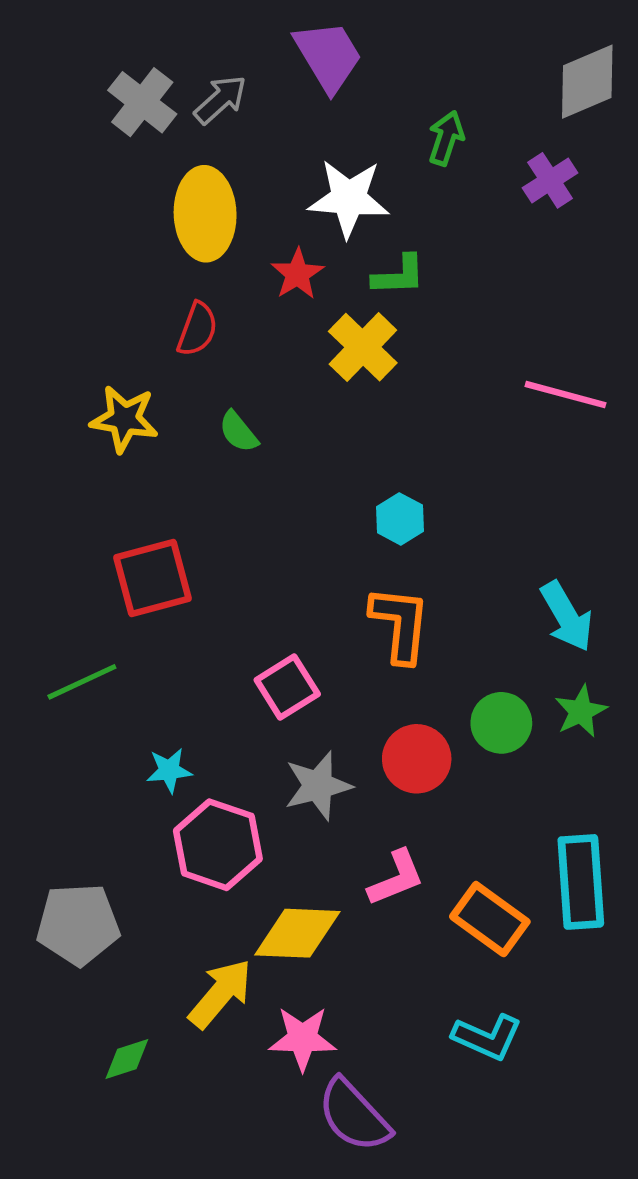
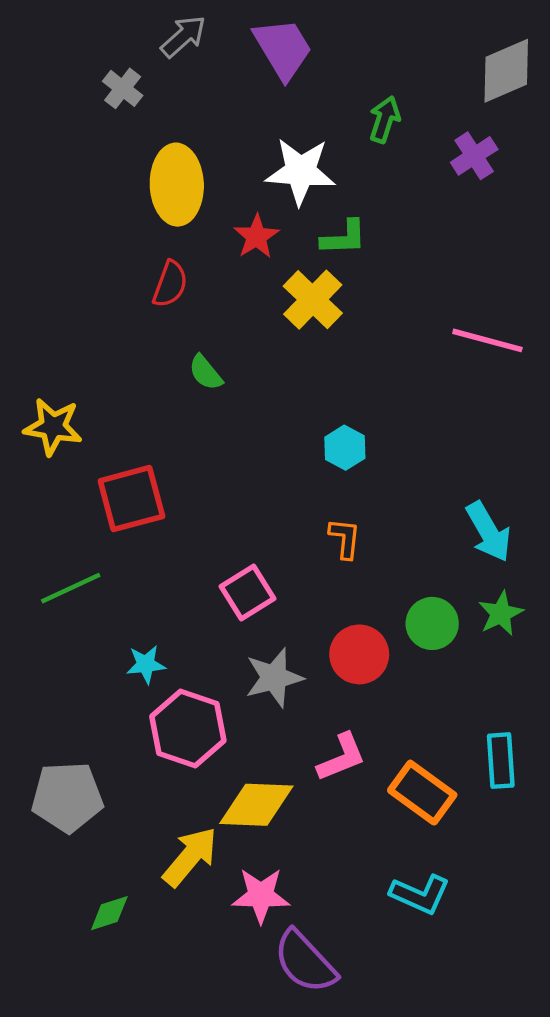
gray arrow: (220, 100) -> (183, 36), moved
gray cross: (142, 102) -> (123, 88), size x0.7
yellow star: (124, 419) -> (53, 427), moved
orange L-shape: (400, 624) -> (345, 538), size x0.6
cyan rectangle: (581, 882) -> (501, 761), size x0.7

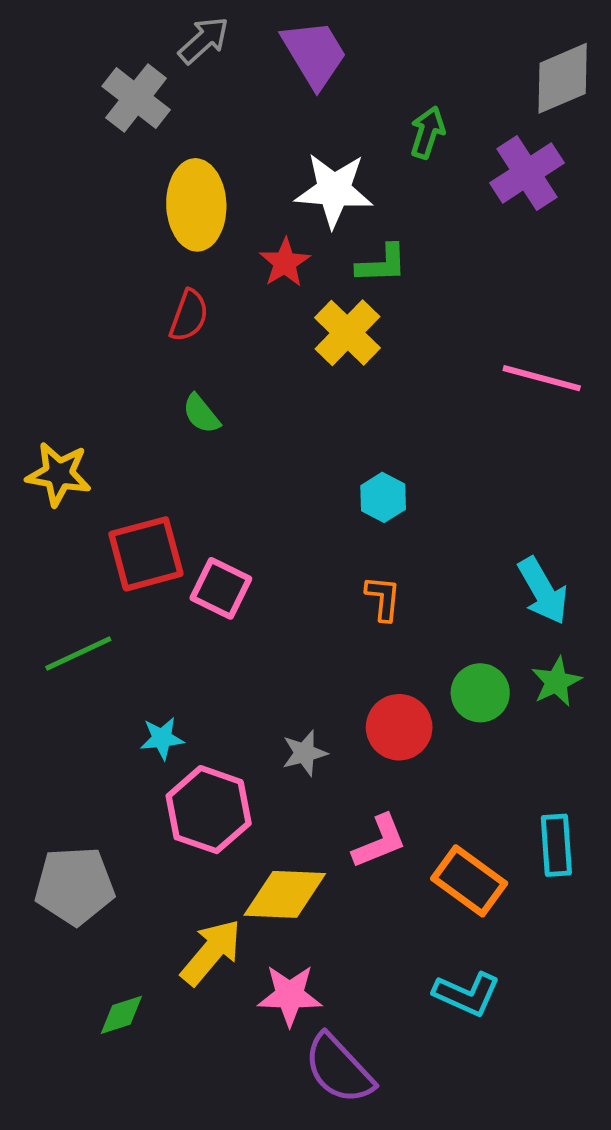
gray cross: (123, 88) -> (136, 98), size x1.5
purple cross: (474, 156) -> (527, 173), size x1.4
green semicircle: (206, 373) -> (201, 414), moved
pink square: (248, 593) -> (221, 588), moved, turned -32
gray star: (274, 678) -> (304, 753), size x0.7

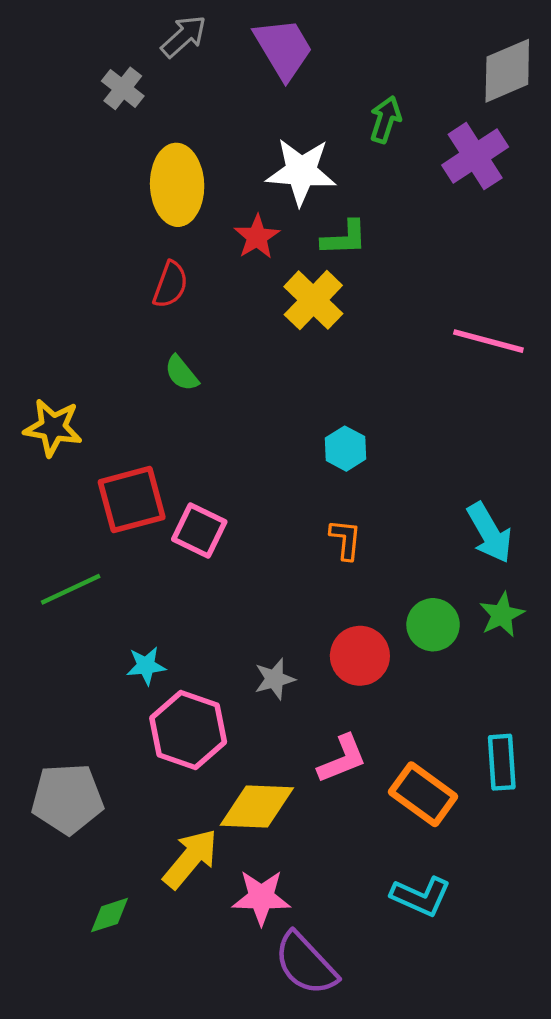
gray cross: (136, 98) -> (123, 88), size x0.7

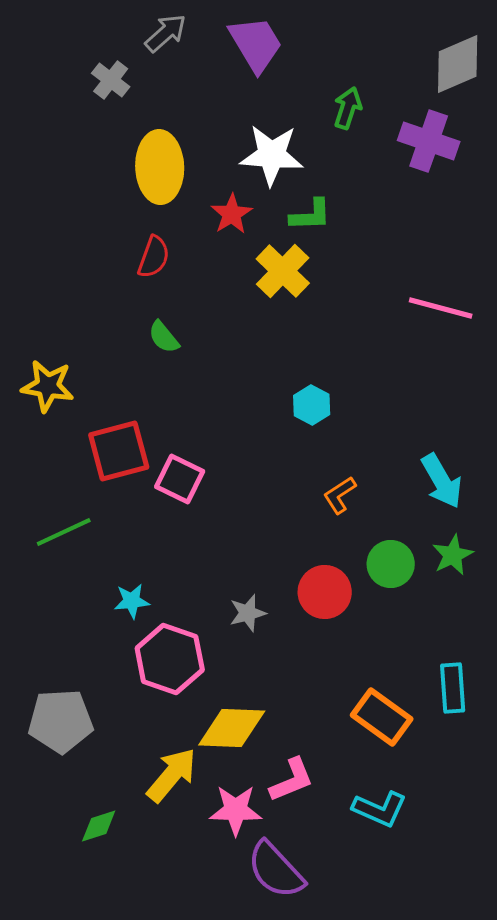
purple cross: (475, 156) -> (429, 141), turned -38
orange L-shape: (345, 539) -> (340, 495), moved, turned -129
pink L-shape: (342, 759) -> (292, 780), moved

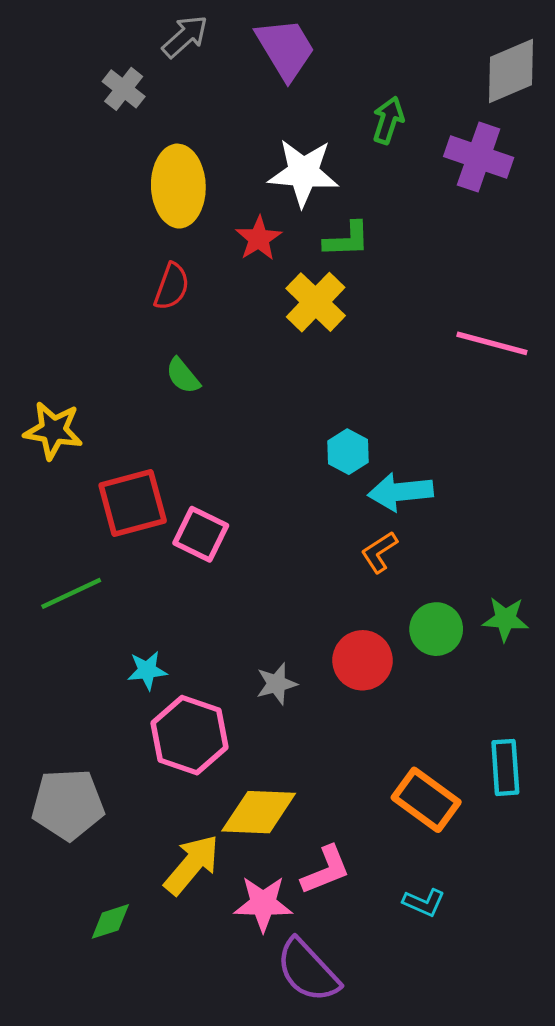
cyan arrow: (442, 481) -> (400, 492), moved, turned 114
green star: (453, 555) -> (505, 619), turned 30
cyan L-shape: (380, 809) -> (424, 902), size x0.7

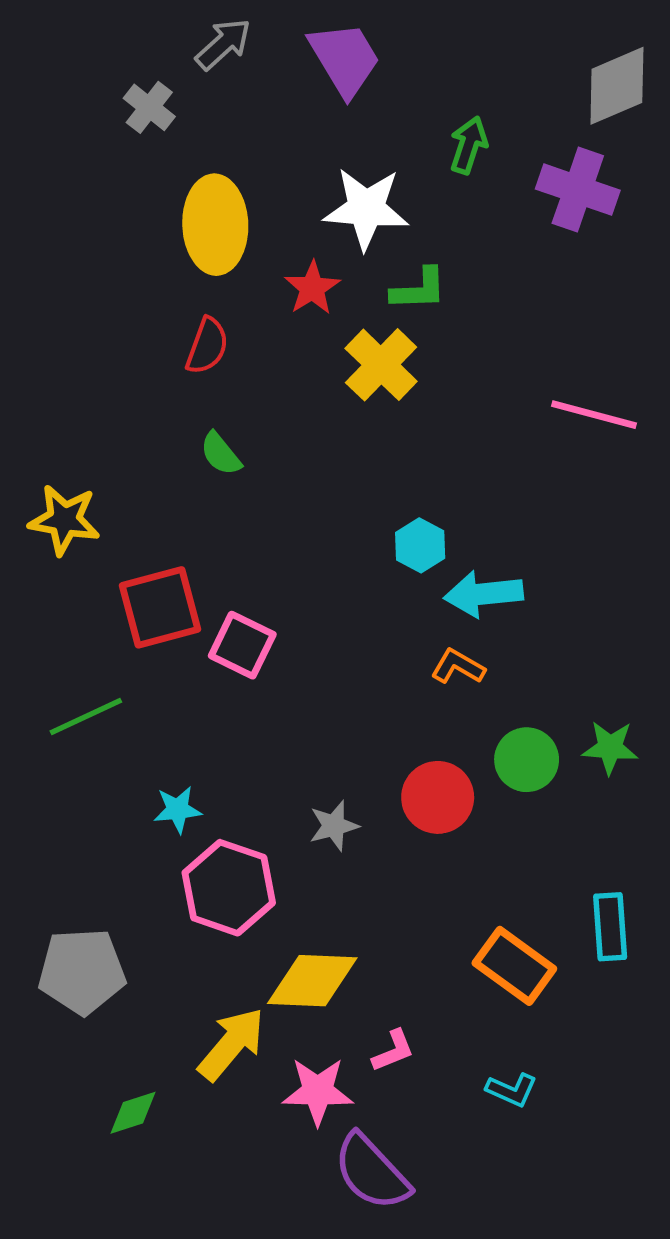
orange L-shape: (379, 552) -> (458, 667), turned 63
pink L-shape: (326, 870) -> (393, 1051), size x0.7

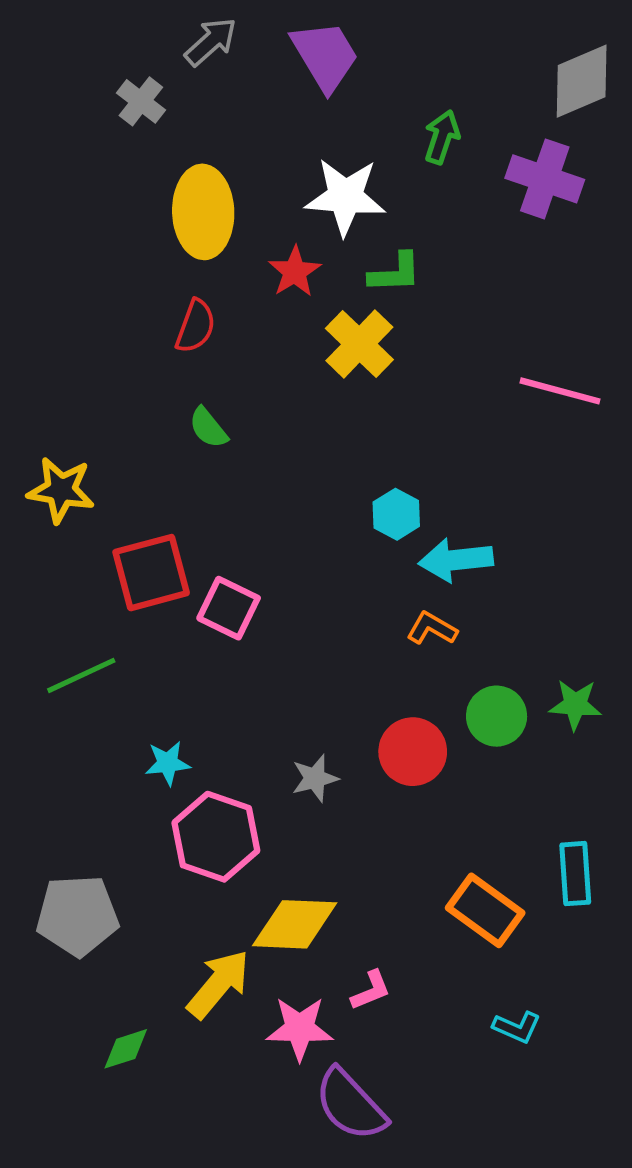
cyan L-shape: (512, 1090) -> (517, 1027), moved

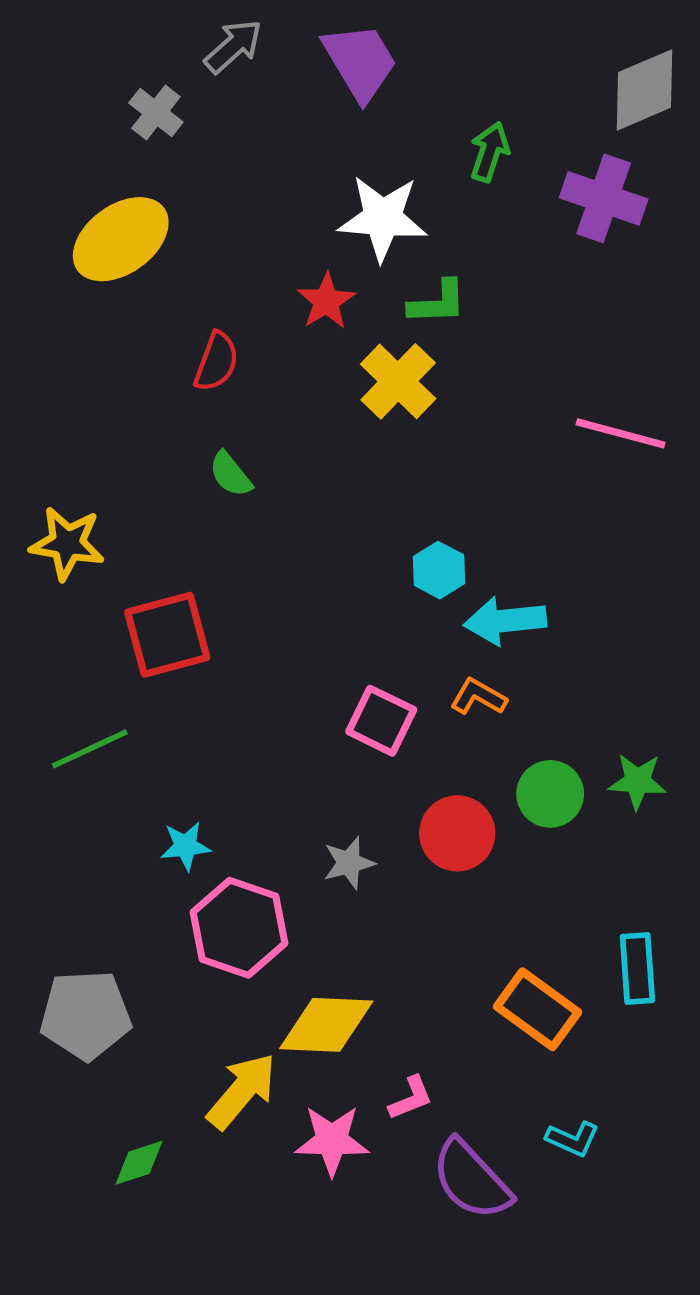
yellow ellipse: (203, 212) -> (121, 239), moved, turned 56
pink square: (229, 608) -> (381, 721), moved
purple semicircle: (350, 1105) -> (471, 1180), moved

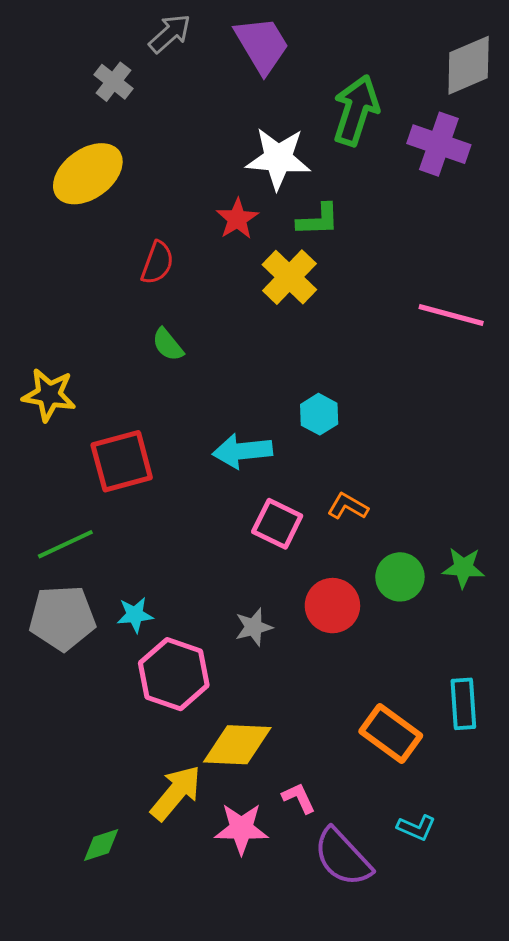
green arrow: (490, 152) -> (356, 110), size x1.6
cyan arrow: (505, 621) -> (242, 451), moved
gray pentagon: (86, 1015) -> (62, 618), moved
pink L-shape: (411, 1098) -> (299, 798), turned -93

